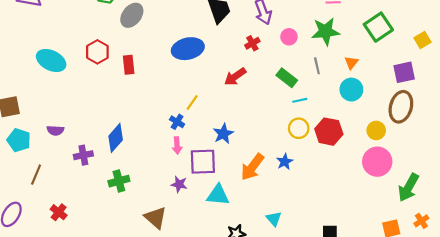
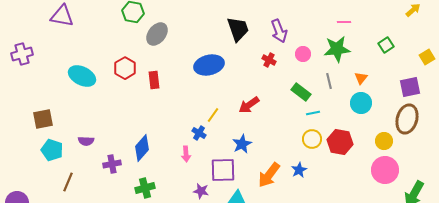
green square: (378, 27) -> (386, 45), size x0.6
red cross: (252, 43) -> (269, 60), turned -32
red arrow: (235, 77) -> (249, 105), moved
pink arrow: (177, 146) -> (186, 154), moved

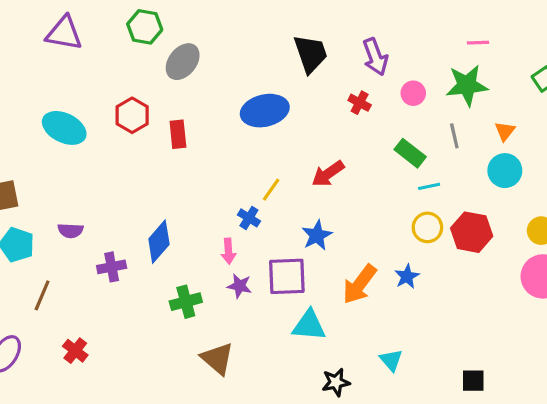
purple triangle: (62, 16) -> (64, 33), moved
green cross: (145, 188) -> (186, 302), moved
purple star: (201, 191) -> (239, 286), moved

